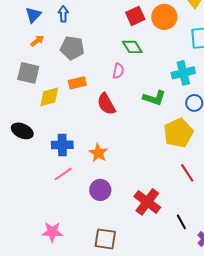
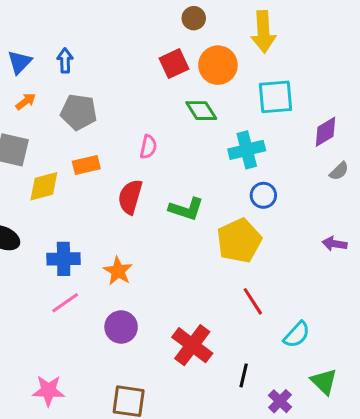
green diamond: (132, 47) -> (201, 111), moved
green L-shape: (154, 98) -> (186, 209), moved
red semicircle: (106, 104) -> (130, 197), turned 45
black line: (181, 222) -> (244, 375), turned 42

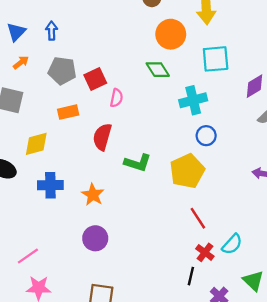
red square: (174, 64) -> (95, 79), moved
yellow diamond: (44, 186) -> (36, 144), moved
green L-shape: (186, 209) -> (138, 163), moved
pink line: (65, 303) -> (28, 256), moved
red cross: (192, 345) -> (205, 252), moved, size x0.6

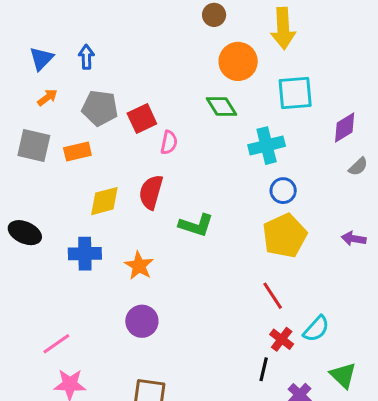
orange rectangle: (68, 112) -> (77, 152), moved
yellow diamond: (36, 144) -> (104, 201), moved
yellow pentagon: (187, 171) -> (285, 236), moved

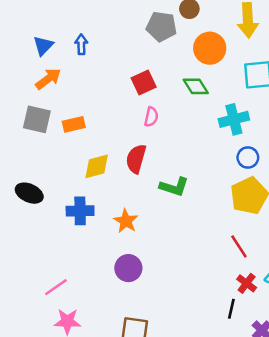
orange arrow: (47, 97) -> (48, 79), size x1.5
gray pentagon: (100, 108) -> (161, 27), moved
red square: (142, 119) -> (144, 83), moved

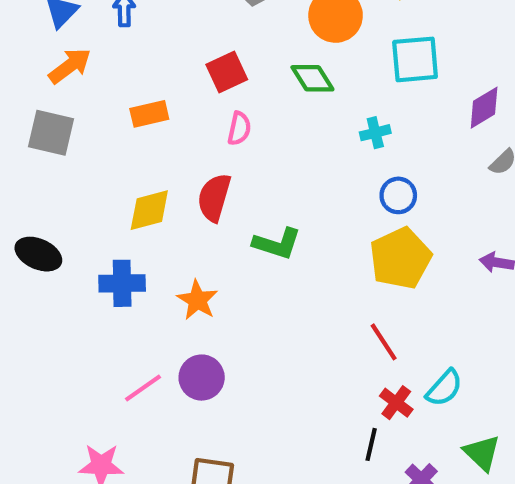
cyan cross: (234, 119) -> (375, 133), size x0.6
orange rectangle: (74, 124) -> (149, 114), moved
pink line: (56, 287) -> (143, 388), moved

